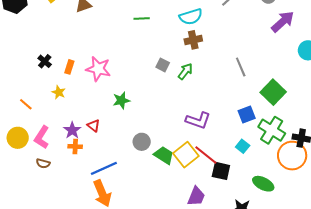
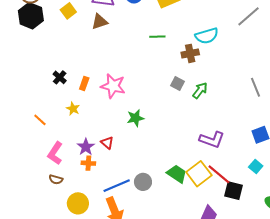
brown cross: (193, 40) -> (190, 53), moved
yellow circle: (18, 138) -> (78, 203), moved
gray circle: (142, 142) -> (143, 182), moved

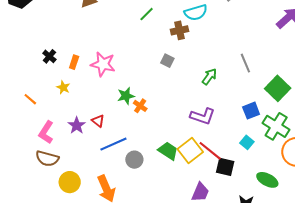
green line: (157, 37) -> (147, 14), turned -42
green arrow: (200, 90) -> (209, 77), moved
orange cross: (88, 163) -> (140, 106), moved, turned 32
brown semicircle: (56, 179) -> (47, 158), size x1.6
blue line: (117, 186) -> (113, 144), moved

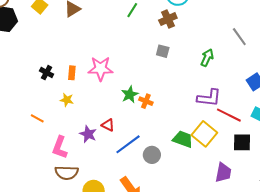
red line: (210, 151) -> (229, 115), moved

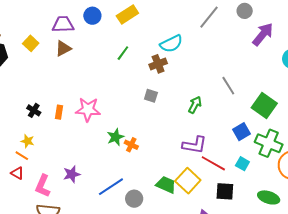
yellow star: (67, 100) -> (28, 141), moved
red triangle: (108, 125) -> (17, 173), moved
purple star: (88, 134) -> (72, 174), turned 30

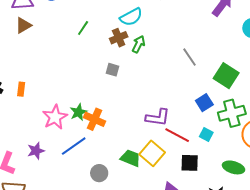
green arrow: (195, 105) -> (139, 44), moved
pink star: (88, 109) -> (55, 117), moved, turned -30
green cross: (269, 143) -> (232, 113), turned -36
orange cross: (131, 145) -> (94, 119), size x1.5
blue line: (111, 187) -> (74, 146), moved

